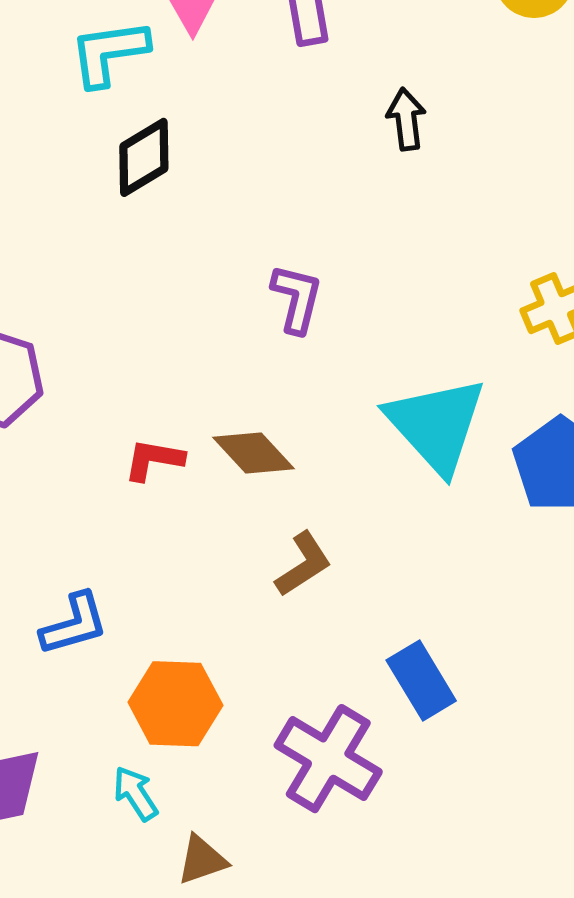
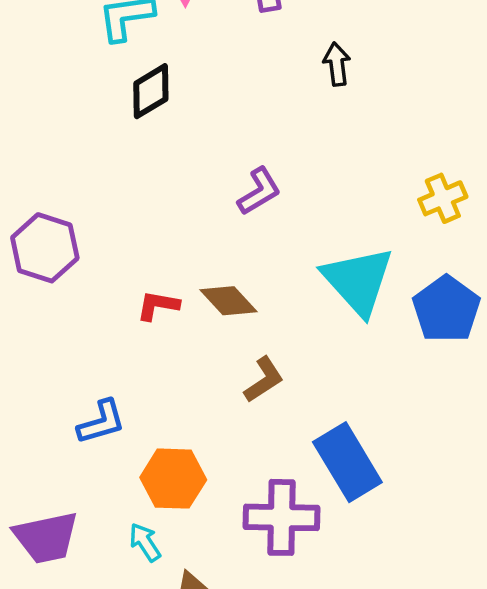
purple L-shape: (297, 299) -> (259, 191), turned 45
blue rectangle: (421, 681) -> (347, 462), size x1.4
purple cross: (328, 759) -> (282, 517), turned -30

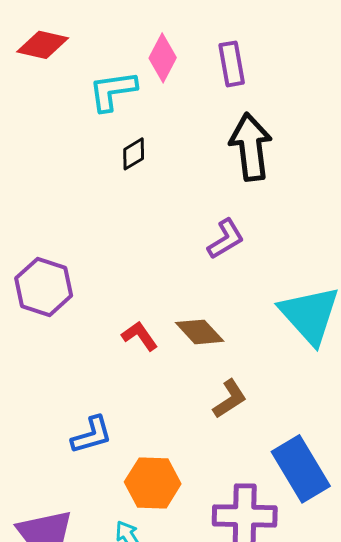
black arrow: (337, 64) -> (251, 147), moved, size x1.8
black diamond: (151, 91) -> (134, 154), size x0.7
red L-shape: (158, 305) -> (140, 336), turned 45

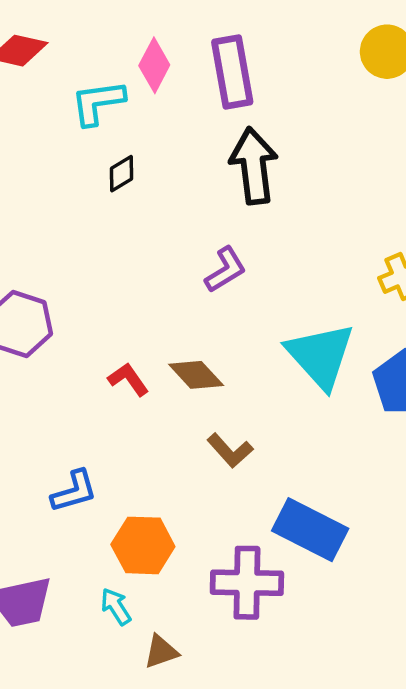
purple rectangle: (232, 64) -> (232, 72), size x1.4
brown L-shape: (230, 399) -> (230, 451), turned 81
blue rectangle: (301, 469) -> (310, 530), turned -32

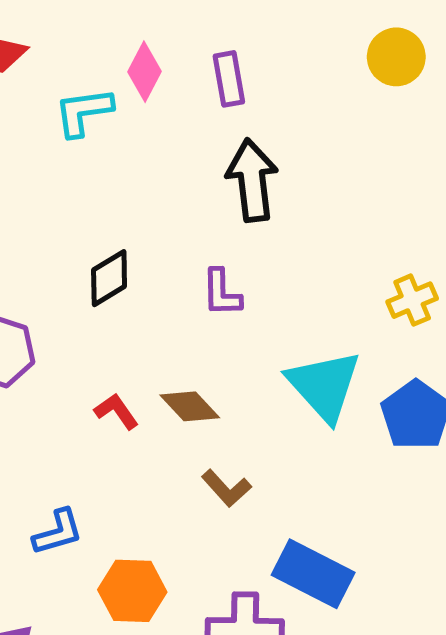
purple rectangle: (232, 72) -> (229, 79), size x0.7
black diamond: (122, 174) -> (109, 278), moved, size x1.4
purple L-shape: (225, 270) -> (222, 293), turned 120

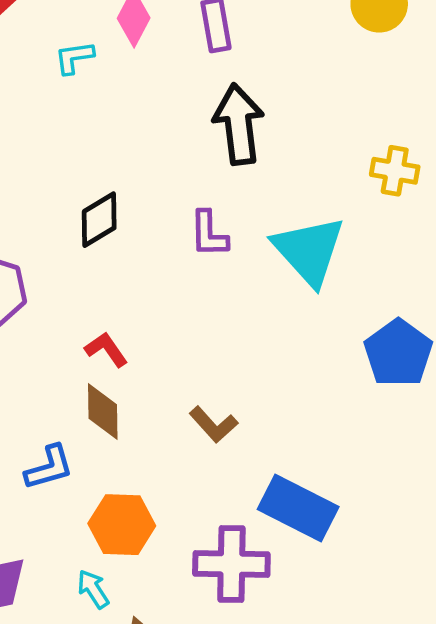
cyan L-shape: (83, 112) -> (74, 58), size x0.7
yellow cross: (412, 300) -> (395, 171), moved, turned 33
cyan triangle: (324, 386) -> (309, 251), moved
brown diamond: (190, 406) -> (103, 411), moved, turned 42

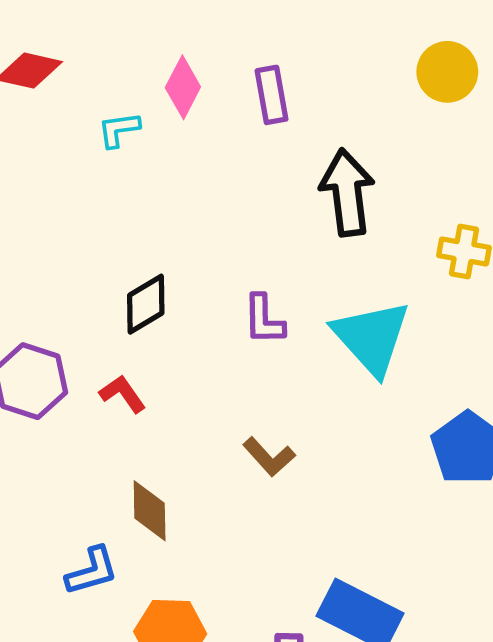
black arrow: (239, 124) -> (347, 192), moved
red L-shape: (106, 349) -> (123, 394), moved
brown L-shape: (214, 425) -> (269, 457), moved

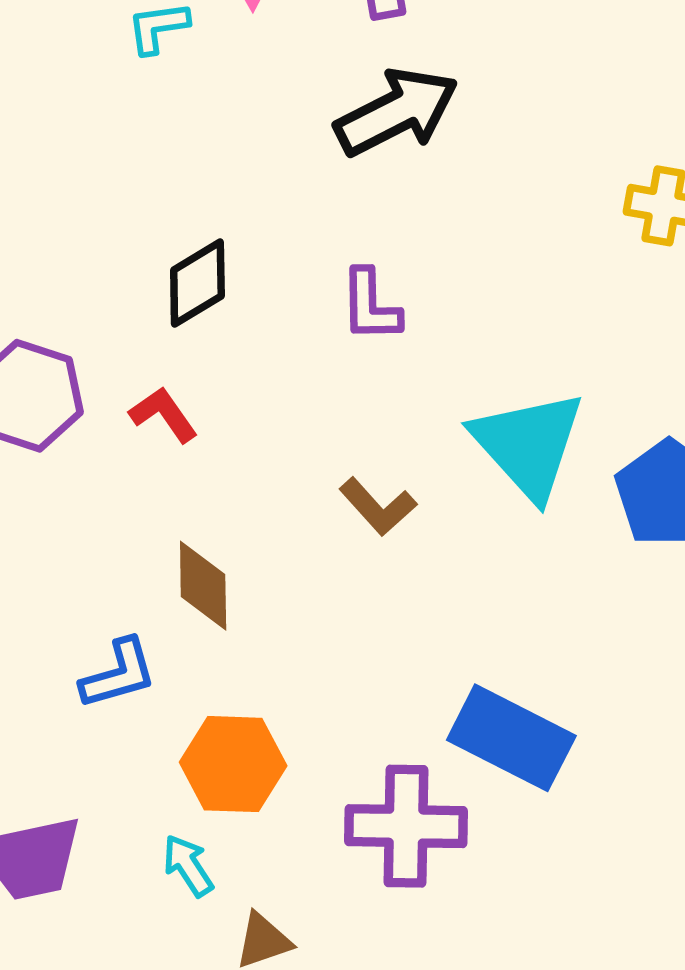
black arrow: (347, 192) -> (397, 112), moved, turned 70
cyan triangle: (372, 337) -> (528, 445), moved

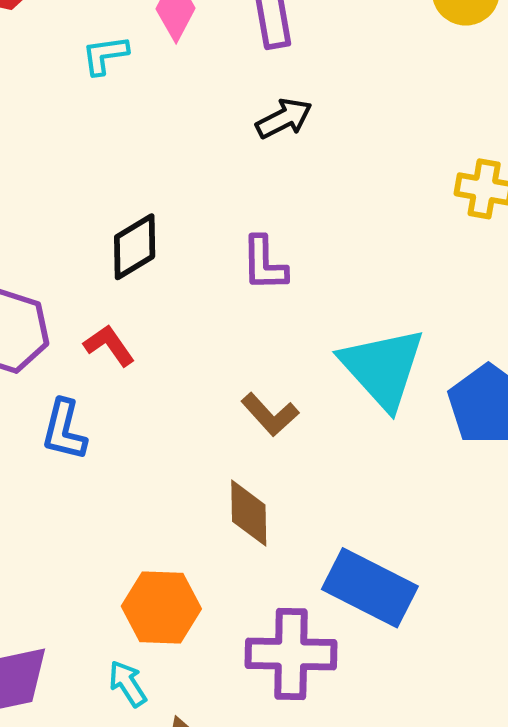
black arrow: (397, 112) -> (284, 118), size x0.6
brown diamond: (203, 586) -> (249, 513), moved
blue L-shape: (118, 674) -> (64, 430), moved, turned 120

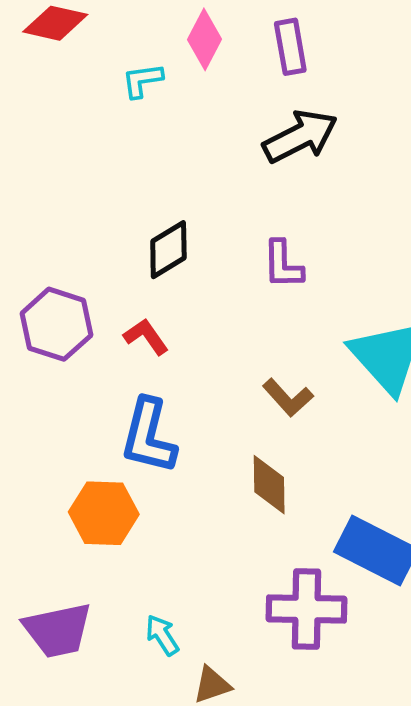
black arrow: (284, 118) -> (300, 136), size x1.5
blue L-shape: (64, 430) -> (149, 436), moved, size x1.4
orange hexagon: (161, 607) -> (104, 513), moved

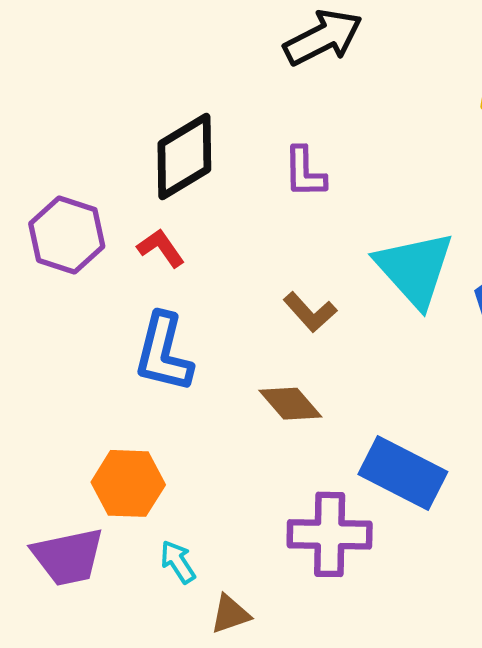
black diamond: (168, 250) -> (184, 157), size x1.4
brown diamond: (269, 485) -> (290, 404), turned -40
orange hexagon: (104, 513) -> (128, 483), moved

